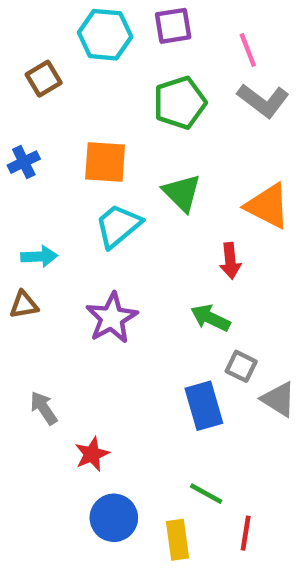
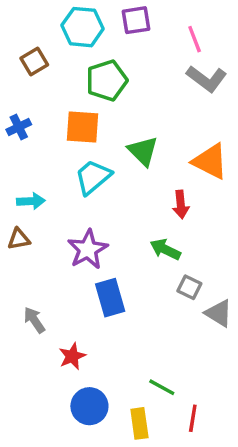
green pentagon: (180, 103) -> (107, 80), moved
blue rectangle: (204, 406) -> (110, 298), moved

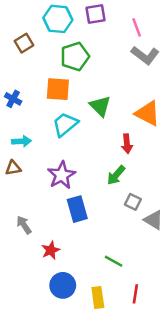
blue cross: (19, 127) -> (13, 99), moved, turned -35
green arrow: (165, 249) -> (116, 175), turned -75
green line: (162, 387) -> (114, 261), moved

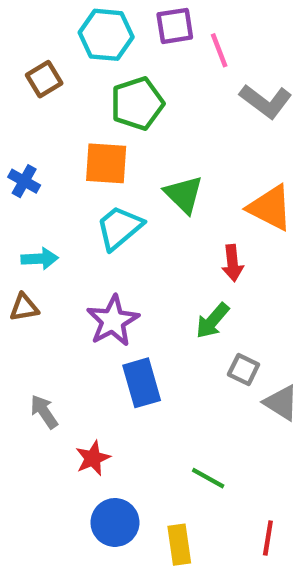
pink line: (137, 27) -> (219, 50), moved
red line: (135, 294) -> (268, 538), moved

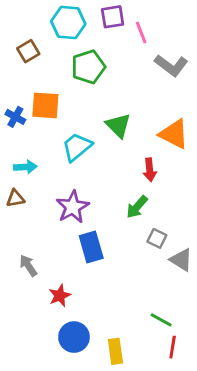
orange square: (106, 163) -> (45, 105), moved
green line: (208, 478) -> (161, 320), moved

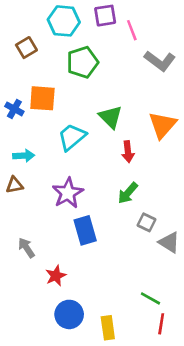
orange triangle: (174, 134) -> (163, 125), turned 44
red arrow: (150, 170) -> (128, 152), moved

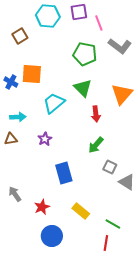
green pentagon: (82, 62) -> (85, 54), moved, turned 30
purple star: (68, 193) -> (45, 139), moved, size x0.6
gray arrow: (26, 248) -> (15, 194), moved
red line: (161, 324) -> (106, 243), moved
yellow rectangle: (108, 328) -> (81, 211), moved, turned -42

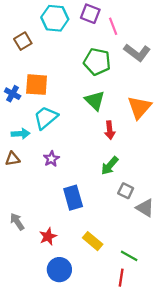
purple square: (79, 12) -> (90, 14), turned 30
cyan trapezoid: (54, 103) -> (46, 118), moved

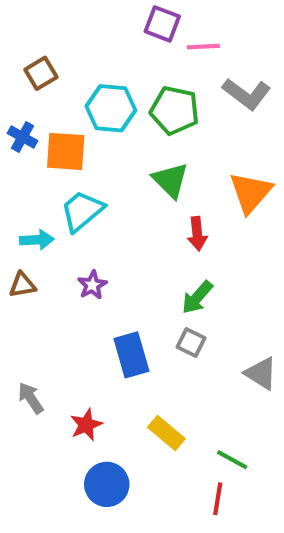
cyan hexagon: (55, 18) -> (111, 108), moved
pink line: (113, 26) -> (203, 47), turned -72
blue cross: (13, 94) -> (22, 137), moved
gray square: (126, 191) -> (191, 343), moved

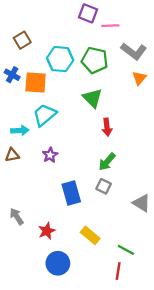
orange triangle: (251, 193) -> (139, 78), moved, size x0.6

